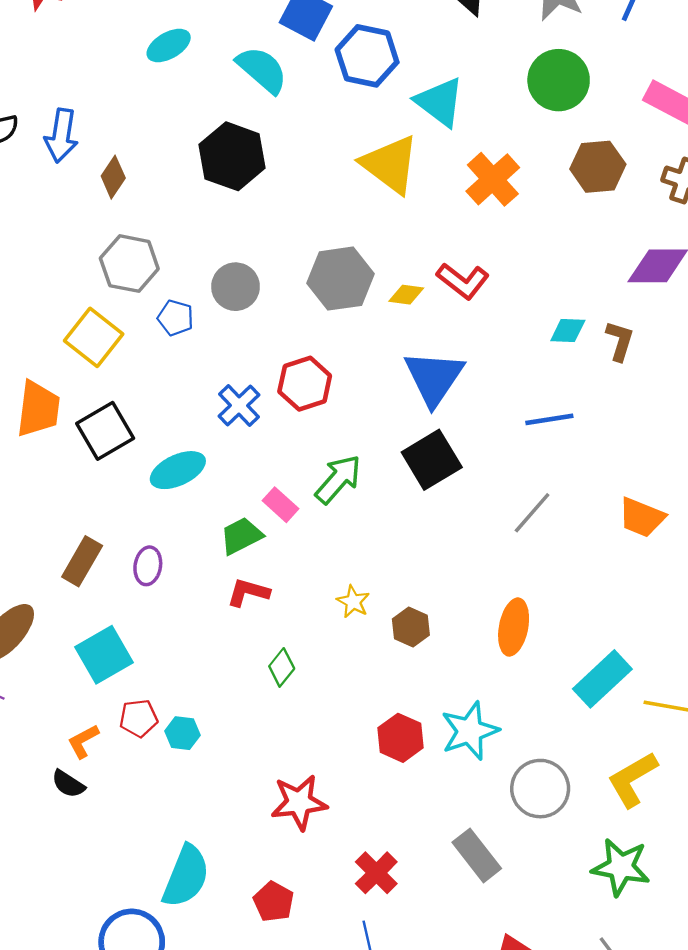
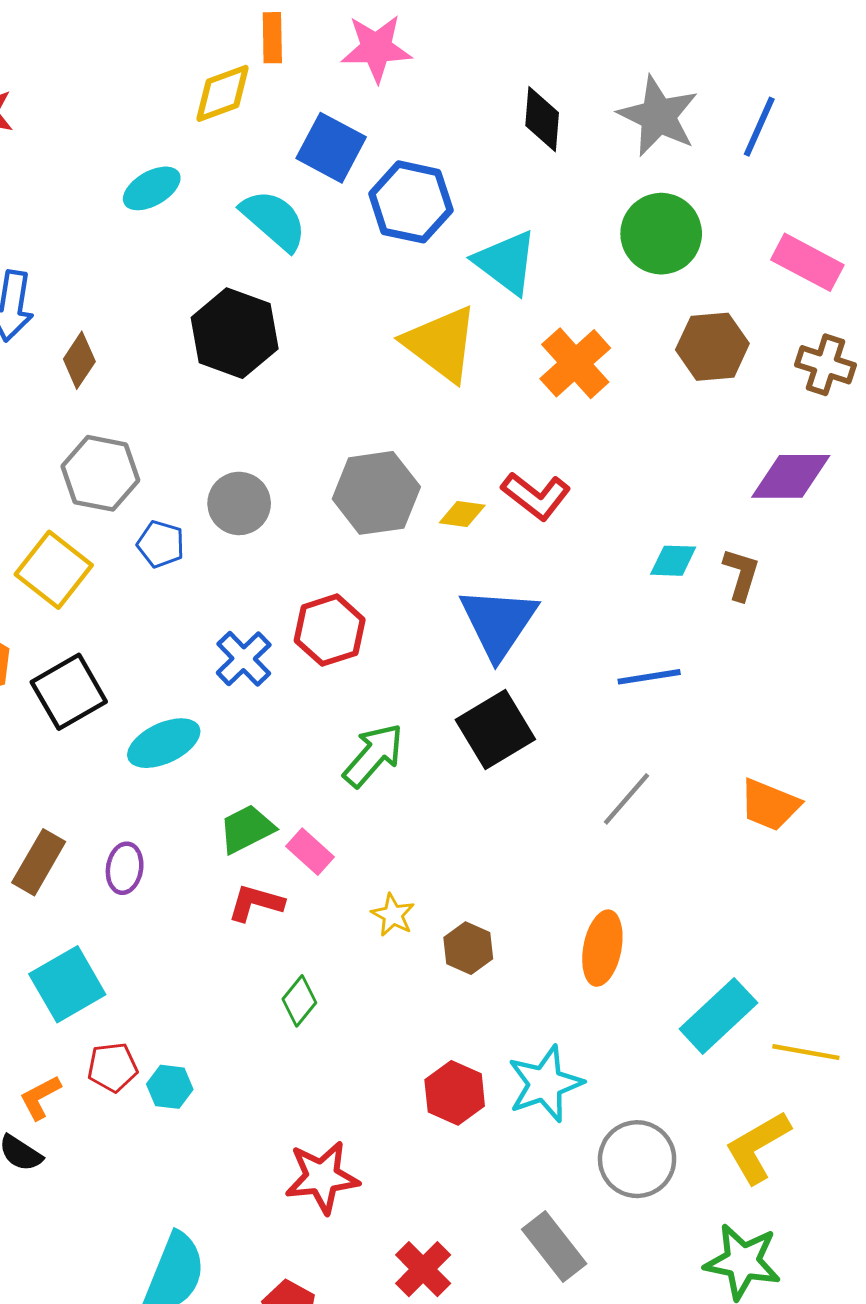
pink rectangle: (281, 505) -> (310, 852), moved

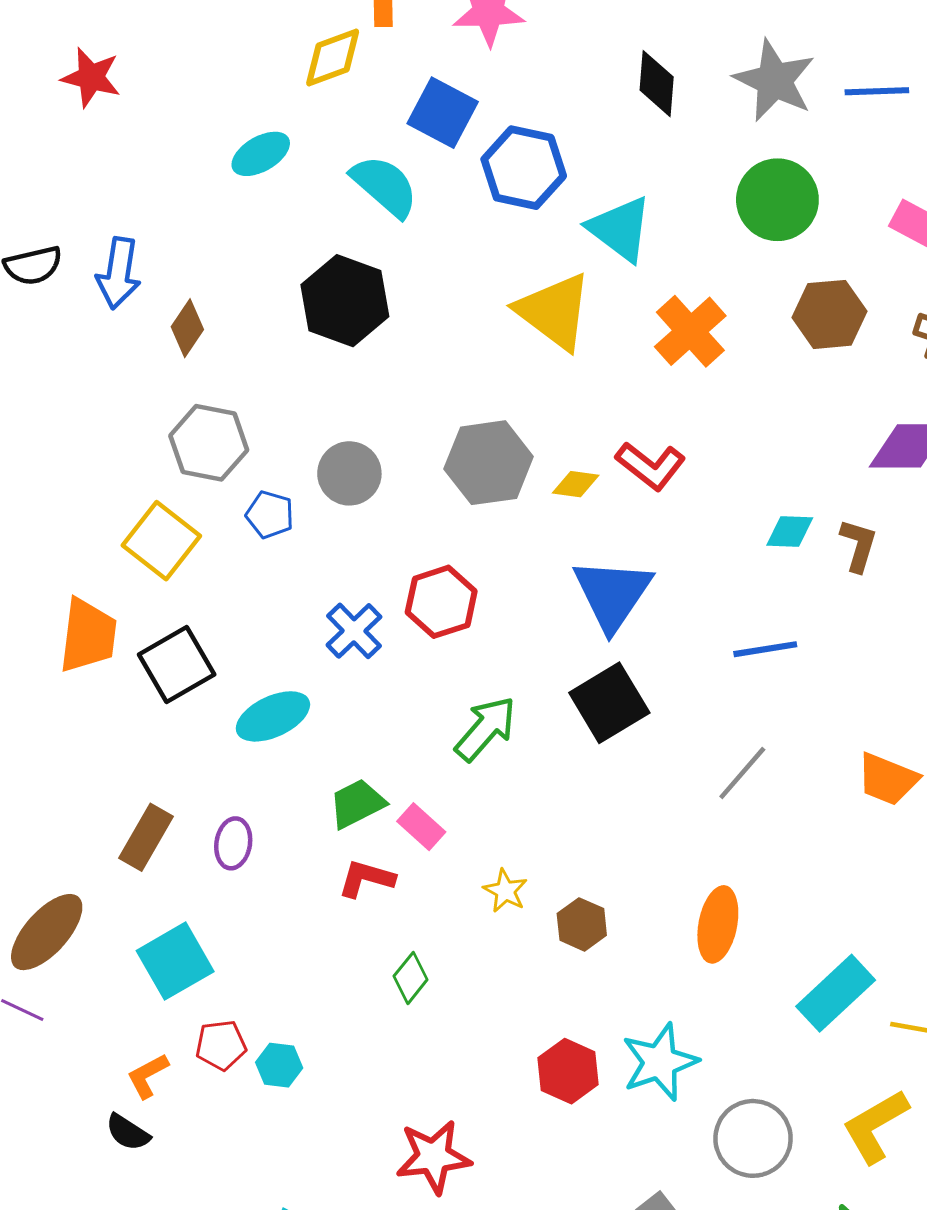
blue line: (759, 127) -> (877, 91), turned 64

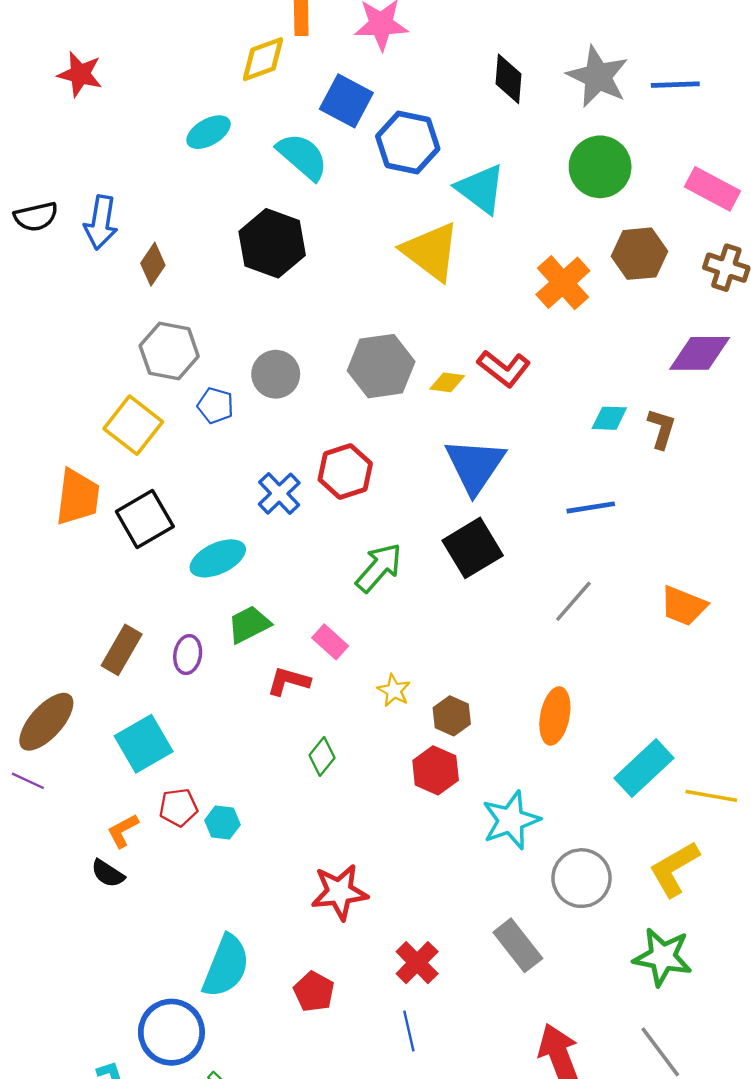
orange cross: (690, 331) -> (563, 283), moved
green trapezoid: (357, 804) -> (249, 624), moved
red hexagon: (568, 1071) -> (436, 770), moved

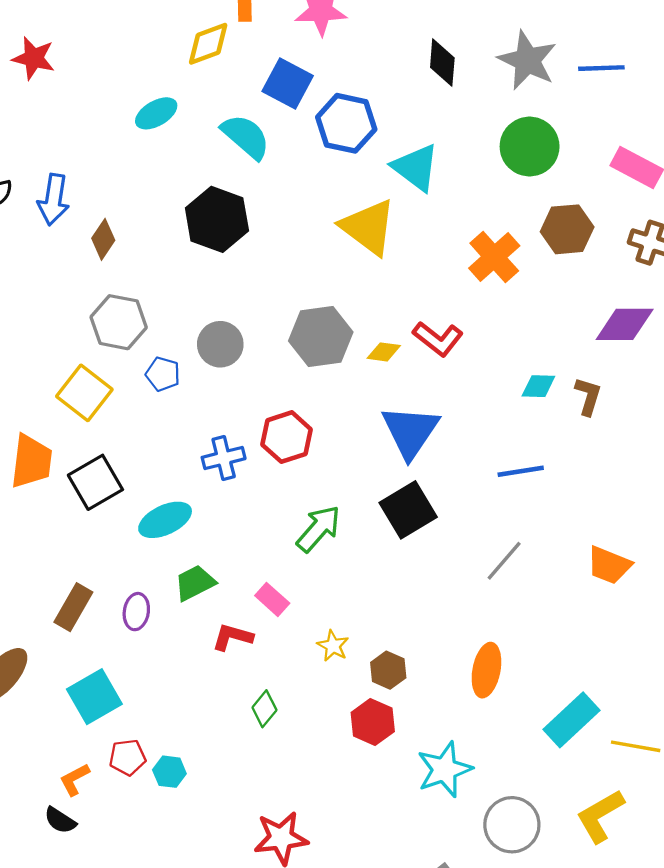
blue cross: (279, 494) -> (224, 458), turned 30

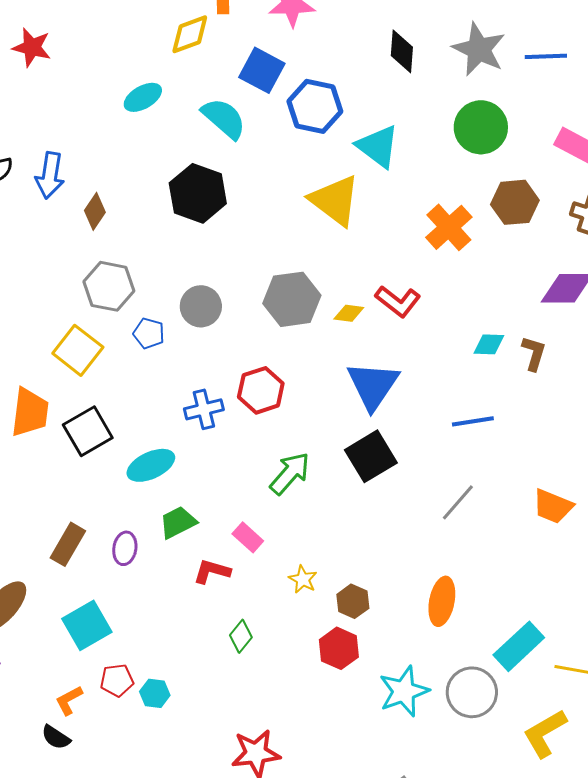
gray circle: (512, 825) -> (472, 692), moved

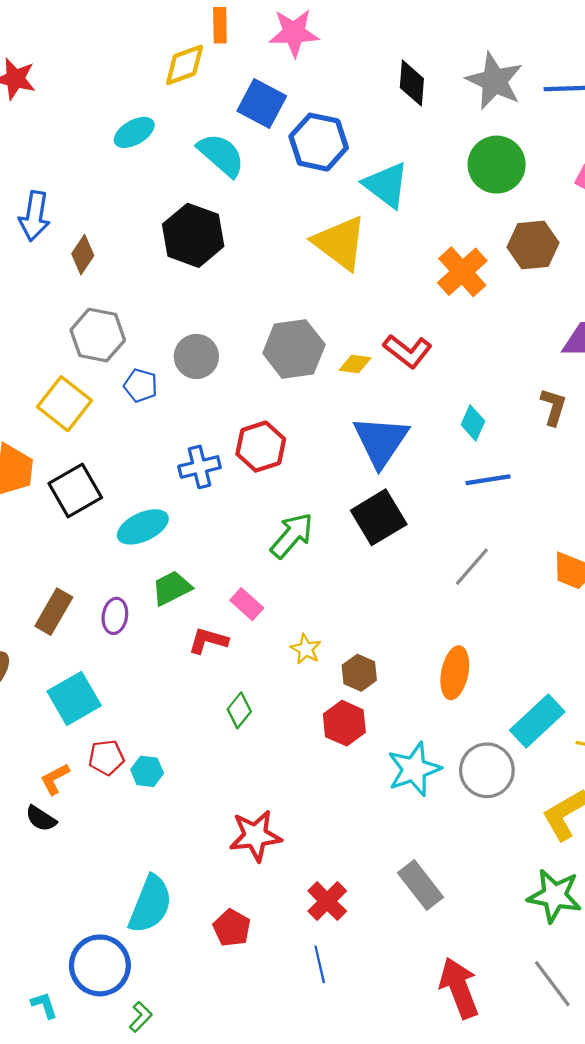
cyan diamond: (489, 344) -> (473, 423), moved, turned -68

